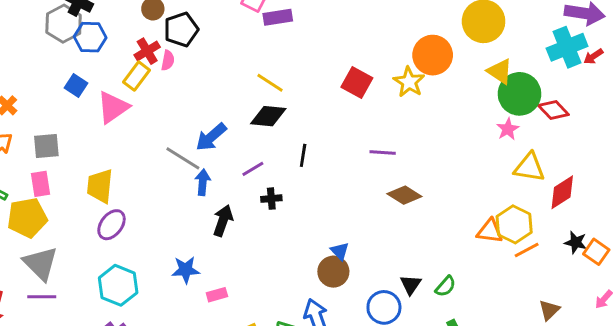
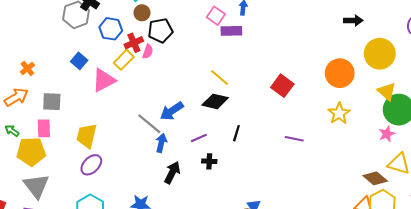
blue hexagon: (90, 37) -> (111, 29), moved
yellow star: (409, 82) -> (339, 113), moved
brown diamond: (404, 195) -> (375, 178), moved

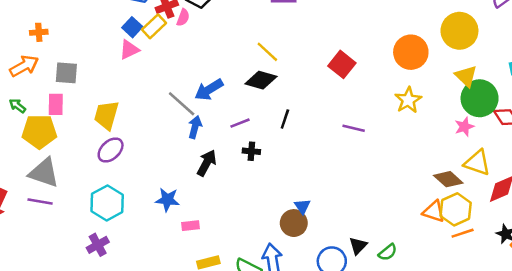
blue square: (79, 61) -> (132, 27), moved
orange cross: (27, 69) -> (39, 32), turned 32
pink triangle: (104, 80) -> (129, 50), size x0.7
gray triangle: (36, 186) -> (44, 173), turned -36

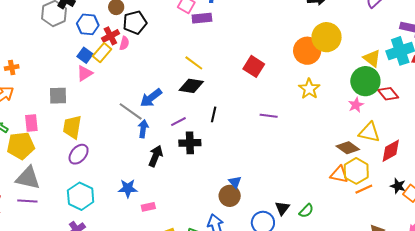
yellow circle: (459, 31) -> (327, 37), moved
gray square: (66, 73) -> (58, 96), moved
yellow triangle: (466, 76) -> (372, 58), moved
black cross: (251, 151) -> (190, 143), size x1.5

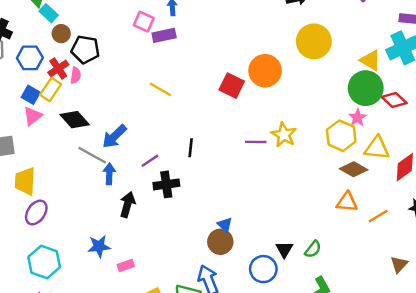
black pentagon: (135, 22) -> (85, 49), turned 30
orange circle: (307, 51) -> (265, 71), moved
black diamond: (191, 86) -> (75, 120), moved, turned 45
yellow star: (309, 89) -> (284, 135), moved
yellow hexagon: (356, 171) -> (341, 136), moved

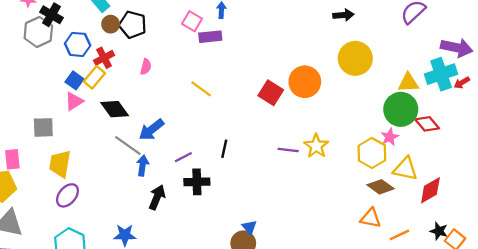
black pentagon: (85, 49) -> (133, 25), moved
yellow triangle: (370, 60) -> (408, 83), turned -40
pink semicircle: (76, 75) -> (146, 67), moved

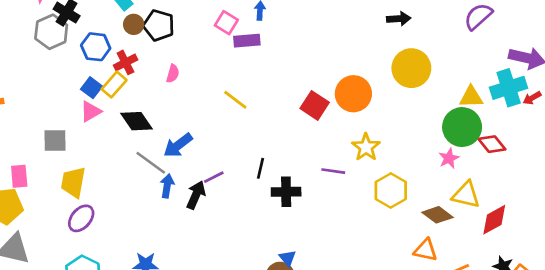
yellow star: (316, 146) -> (366, 147), moved
yellow hexagon: (372, 153) -> (391, 191), moved
black cross: (197, 182) -> (286, 192), moved
black arrow: (157, 197) -> (196, 195), moved

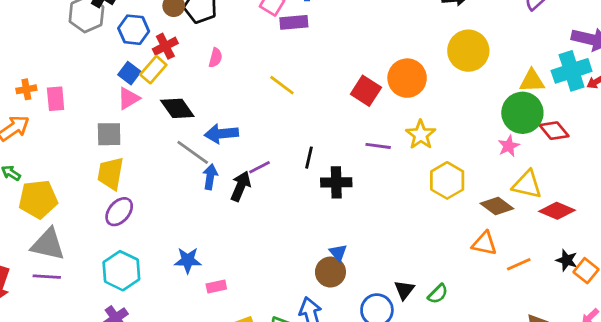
gray square: (55, 141) -> (109, 134), moved
blue arrow: (178, 145) -> (221, 134), turned 32
purple line: (333, 171) -> (378, 146), moved
pink rectangle: (19, 176) -> (56, 99), moved
red diamond: (494, 220) -> (557, 211), turned 52

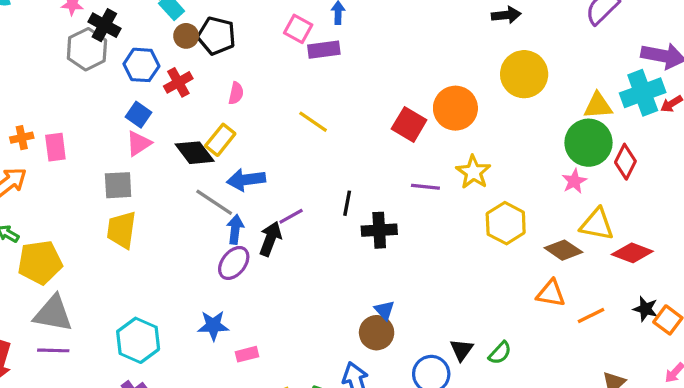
yellow rectangle: (153, 70) -> (220, 140), moved
red diamond: (554, 131) -> (625, 162), turned 68
purple ellipse: (119, 212) -> (234, 263), moved

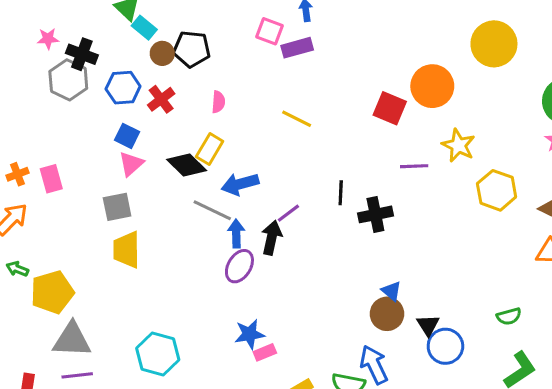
blue star: (213, 326) -> (249, 334), moved
black triangle: (462, 350) -> (428, 325), moved
green semicircle: (500, 353) -> (509, 316), turned 40

